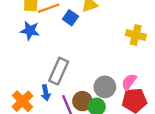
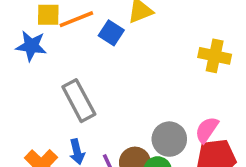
blue star: (30, 31) -> (31, 46), moved
gray rectangle: (59, 71) -> (79, 101), moved, turned -50

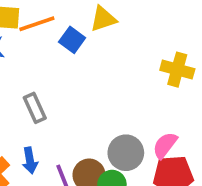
gray rectangle: (79, 101) -> (35, 108), size x0.7

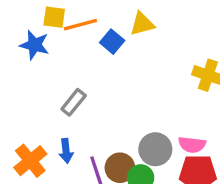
gray rectangle: (35, 108) -> (74, 102), turned 60
pink semicircle: (165, 145) -> (192, 145), turned -124

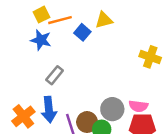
yellow square: (54, 17) -> (41, 15), turned -35
blue star: (35, 45) -> (41, 40), moved
blue arrow: (66, 151) -> (49, 110), size x1.5

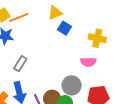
blue square: (82, 32) -> (65, 28), moved
pink semicircle: (138, 106) -> (88, 62), moved

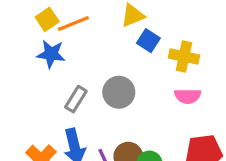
yellow cross: (97, 38) -> (184, 57), moved
gray circle: (72, 85) -> (119, 92), moved

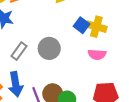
blue square: (148, 41) -> (82, 25), moved

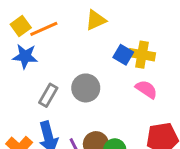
pink semicircle: (97, 54) -> (146, 89), turned -144

